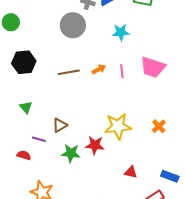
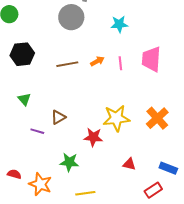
pink trapezoid: (153, 67) -> (151, 59), turned 76
orange cross: (159, 126) -> (157, 118), size x1.6
green star: (71, 153) -> (69, 162), moved
red semicircle: (24, 155) -> (14, 174), moved

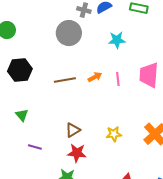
brown triangle: (58, 117) -> (73, 130), moved
yellow star: (116, 118) -> (114, 134), size x0.6
red star: (93, 137) -> (77, 153), moved

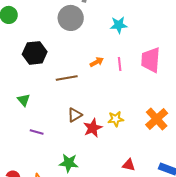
black hexagon: (20, 70) -> (35, 53), moved
brown line: (65, 80) -> (67, 78), moved
red star: (77, 153) -> (93, 128), moved, turned -30

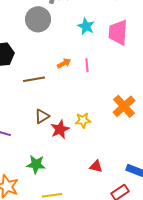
cyan star: (119, 25) -> (86, 26), turned 30
pink trapezoid: (151, 60) -> (118, 32), moved
orange cross: (157, 119) -> (124, 106), moved

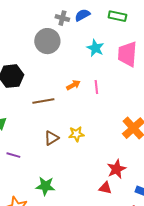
yellow star: (83, 120) -> (76, 134), moved
red star: (60, 129) -> (116, 169), moved

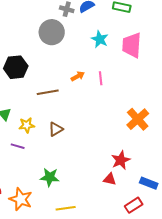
yellow star: (76, 134) -> (27, 125), moved

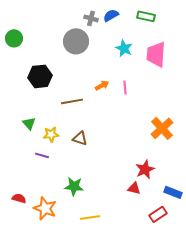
brown triangle: (56, 129) -> (80, 138), turned 49

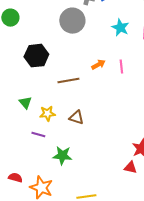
green star: (74, 186) -> (62, 156), moved

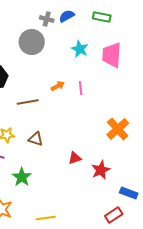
green star: (62, 156) -> (22, 177), turned 30
red triangle: (130, 168) -> (75, 158), moved, turned -32

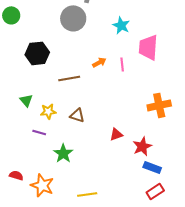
pink trapezoid: (112, 55) -> (148, 47), moved
orange cross: (118, 129) -> (159, 105), turned 30
blue rectangle: (129, 193) -> (152, 167), moved

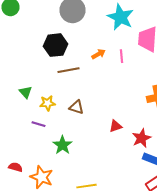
cyan star: (121, 25) -> (120, 17), size x1.5
black hexagon: (37, 53) -> (56, 45), moved

